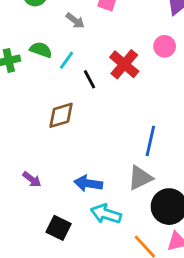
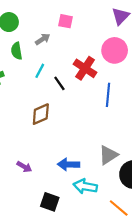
gray arrow: (75, 21) -> (43, 39), turned -64
pink circle: (165, 46) -> (115, 50), size x1.5
green semicircle: (41, 50) -> (17, 51), moved, turned -112
blue line: (150, 141) -> (108, 95), moved

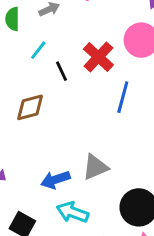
gray triangle: (108, 155) -> (95, 167), moved
blue arrow: (69, 164) -> (55, 180), turned -30

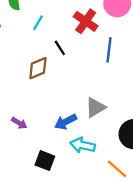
black line: (61, 71) -> (60, 48), moved

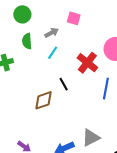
cyan line: (38, 23) -> (53, 53), moved

